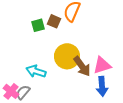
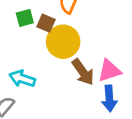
brown square: (54, 21) -> (46, 23), moved
yellow circle: (67, 56) -> (63, 42), moved

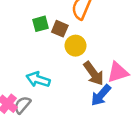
yellow circle: (63, 42) -> (76, 46), size x0.7
blue arrow: (109, 98) -> (101, 95), moved, turned 45

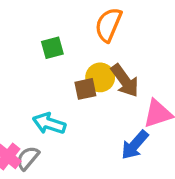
brown square: (60, 29) -> (85, 89), moved, turned -35
brown arrow: (94, 73) -> (125, 81), moved

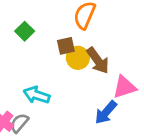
green square: (52, 48) -> (25, 31), moved, turned -30
brown square: (85, 89) -> (66, 46), moved

